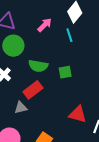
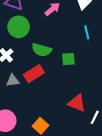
cyan line: (69, 35) -> (87, 32), moved
gray triangle: (21, 108) -> (13, 81), moved

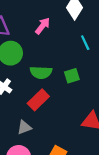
gray triangle: (13, 81) -> (24, 127), moved

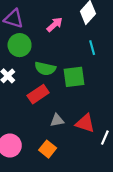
green square: (72, 76) -> (74, 77), size x1.5
gray triangle: (24, 127) -> (57, 120), moved

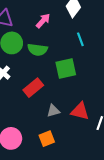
green semicircle: (45, 68) -> (38, 50), moved
orange square: (48, 149) -> (47, 139), turned 35

